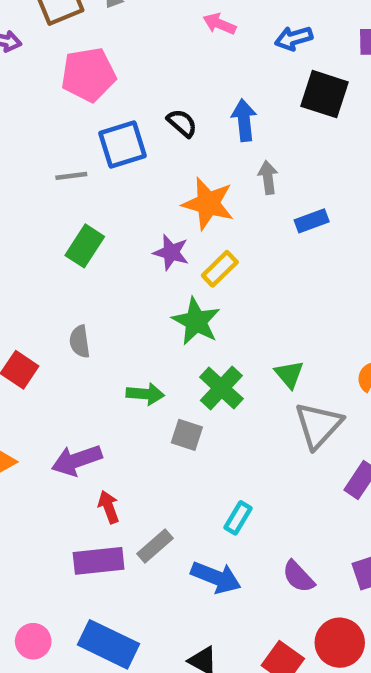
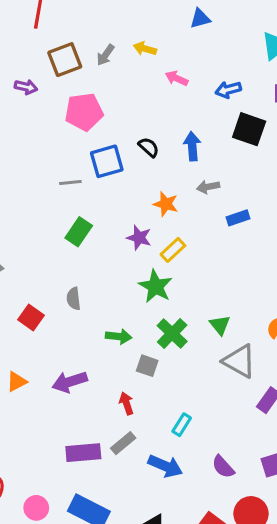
gray arrow: (268, 178) -> (208, 187), turned -95
orange star: (208, 204) -> (166, 204), size x0.7
gray triangle: (318, 425) -> (239, 361), turned -45
red arrow: (109, 507) -> (126, 403), moved

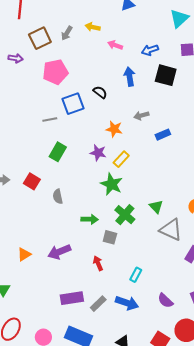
blue arrow: (192, 146) -> (130, 77), moved
red square: (31, 317) -> (32, 181), moved
gray rectangle: (123, 443) -> (98, 304), moved

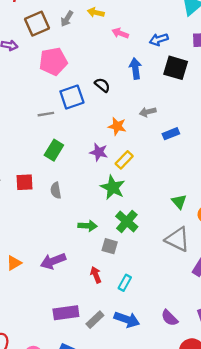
red square: (32, 181) -> (24, 182), turned -35
gray semicircle: (58, 196) -> (56, 190), moved
green triangle: (156, 207) -> (179, 202), moved
cyan rectangle: (136, 275) -> (125, 283), moved

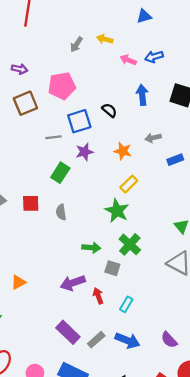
brown square: (37, 24) -> (25, 103), moved
blue arrow: (159, 39) -> (154, 57), moved
purple star: (99, 152) -> (84, 152), moved, turned -30
purple arrow: (53, 261) -> (73, 283), moved
purple rectangle: (66, 313) -> (68, 332), turned 50

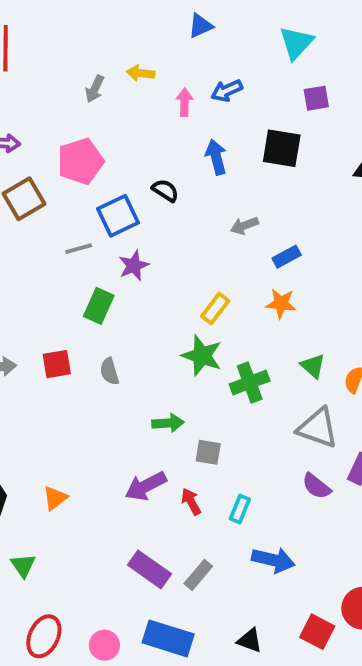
pink arrow: (128, 60) -> (185, 102), turned 77
orange star: (123, 151) -> (281, 303), moved
green cross: (130, 244) -> (250, 382), moved, turned 35
blue arrow: (127, 340) -> (273, 560), moved
purple semicircle: (169, 340) -> (316, 486), moved

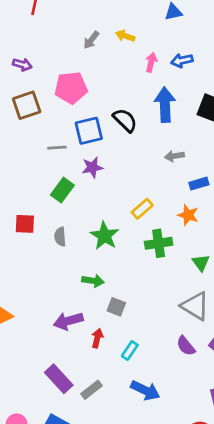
blue arrow: (216, 157) -> (165, 105), size x1.4
black semicircle: (165, 190) -> (125, 120), size x1.4
green star: (202, 356) -> (105, 236), moved
green cross: (250, 382) -> (159, 243), moved
red arrow: (191, 502) -> (97, 338), turned 30

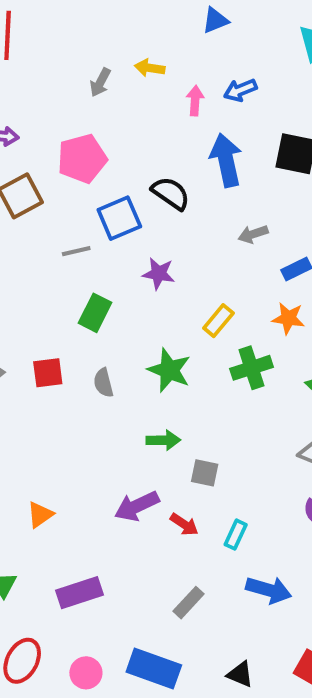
purple star: (92, 167) -> (159, 274), moved, turned 30
red arrow: (97, 338) -> (184, 524), turned 120
purple rectangle: (59, 379) -> (79, 593), moved, turned -56

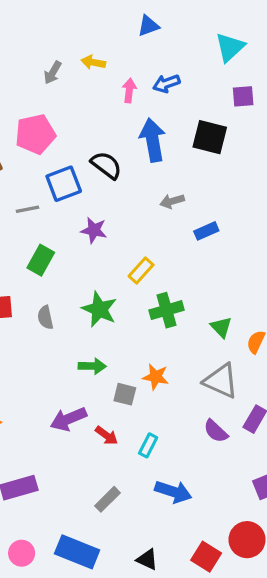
orange star: (288, 318) -> (156, 377), moved

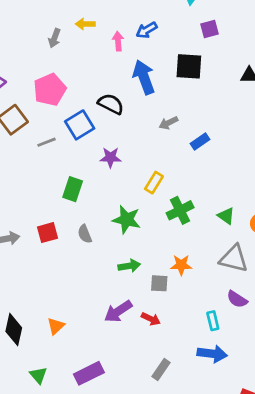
gray line: (27, 209) -> (46, 142), moved
cyan rectangle: (148, 445) -> (213, 321), moved, turned -30

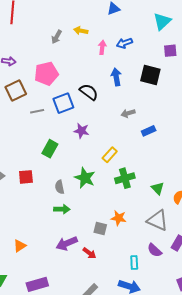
blue arrow: (144, 77) -> (116, 77), size x0.7
gray semicircle: (85, 234) -> (60, 187), moved
green arrow: (129, 266) -> (62, 209), moved

